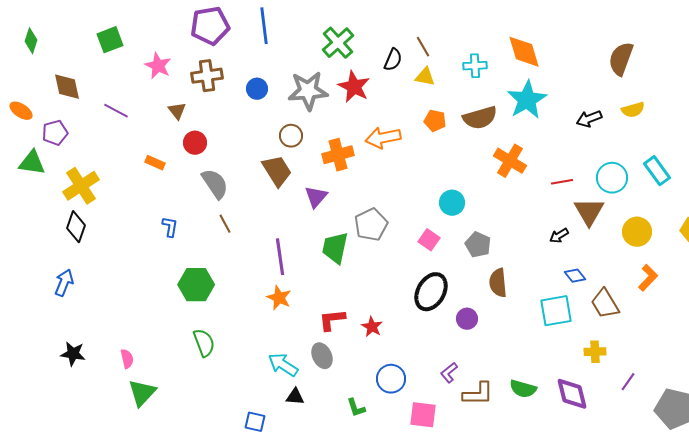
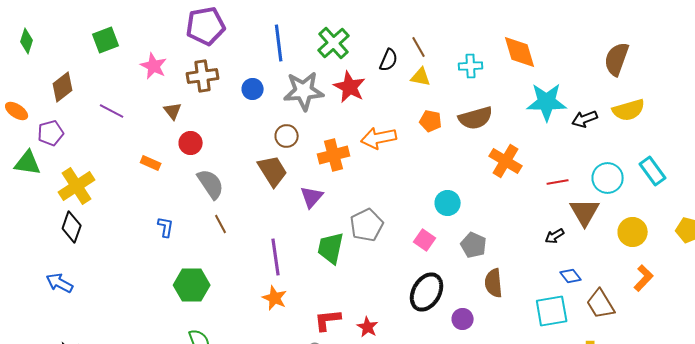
blue line: (264, 26) -> (279, 43), moved
brown diamond: (67, 87) -> (63, 87), turned 64
cyan star: (527, 100) -> (547, 102), moved, turned 30
yellow semicircle: (633, 110) -> (629, 110), size x1.4
blue arrow: (64, 283) -> (60, 283), turned -84

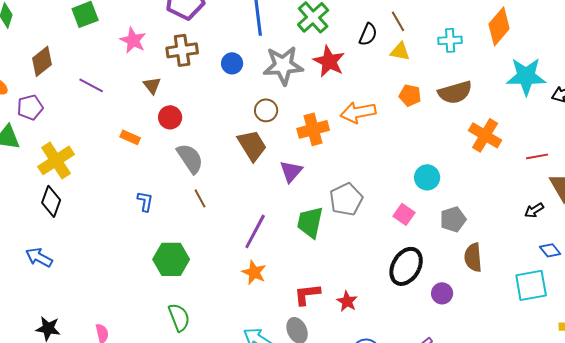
orange diamond: (520, 52) -> (499, 26), turned 57
gray pentagon: (474, 245) -> (453, 219), turned 30
purple line: (276, 257) -> (255, 231), turned 36

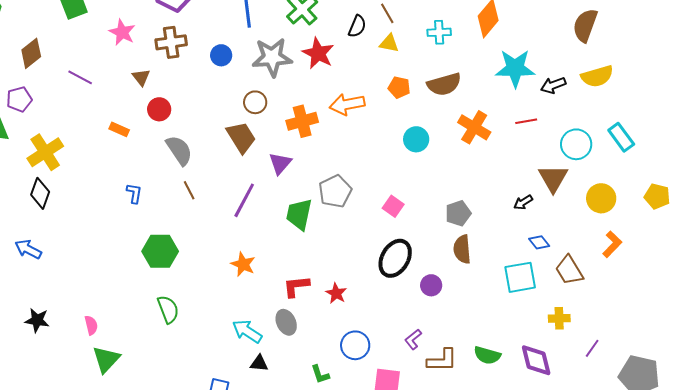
red line: (537, 156) -> (526, 121), moved
cyan circle: (427, 177) -> (416, 139), moved
gray pentagon: (453, 219) -> (458, 213), moved
purple line: (255, 231) -> (244, 200), moved

